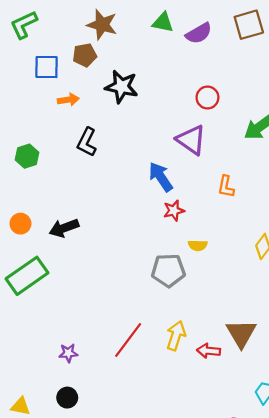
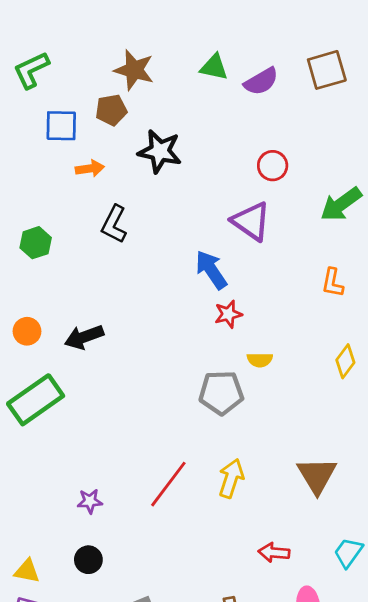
orange L-shape: (226, 187) -> (333, 283), moved
red arrow: (209, 351) -> (274, 553), moved

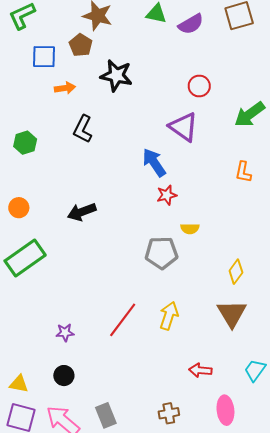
brown pentagon: (111, 110) -> (81, 45), turned -30
black arrow: (84, 337) -> (82, 212), moved
yellow diamond: (345, 361) -> (236, 272), moved

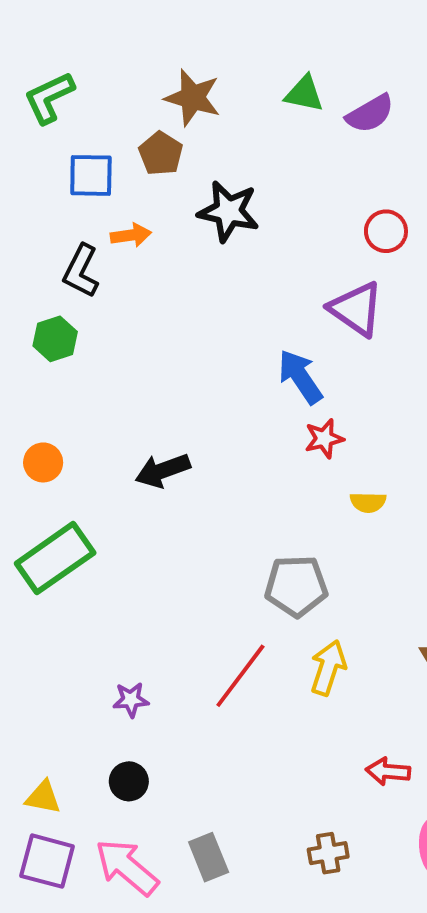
black L-shape: (83, 129) -> (81, 271), moved
gray pentagon: (161, 253) -> (296, 586), moved

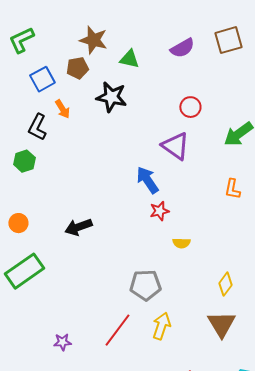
green triangle: (304, 94) -> (129, 59), moved
brown pentagon: (161, 153) -> (77, 68), turned 30
blue square: (91, 175) -> (42, 79), turned -30
orange arrow: (131, 235) -> (62, 109), turned 66

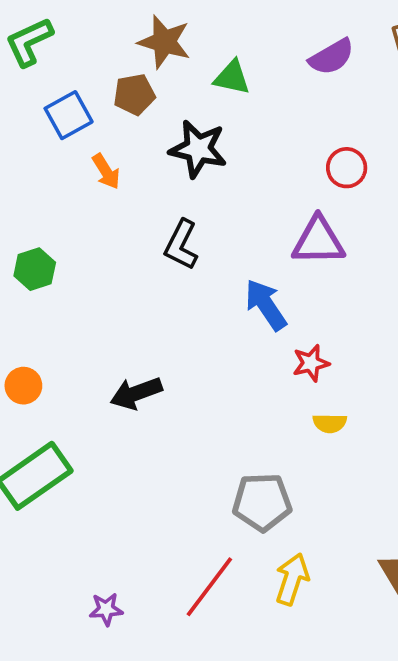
black L-shape: (37, 127) -> (181, 245), moved
purple triangle: (175, 146) -> (318, 241), turned -36
red star: (159, 211) -> (311, 363), moved

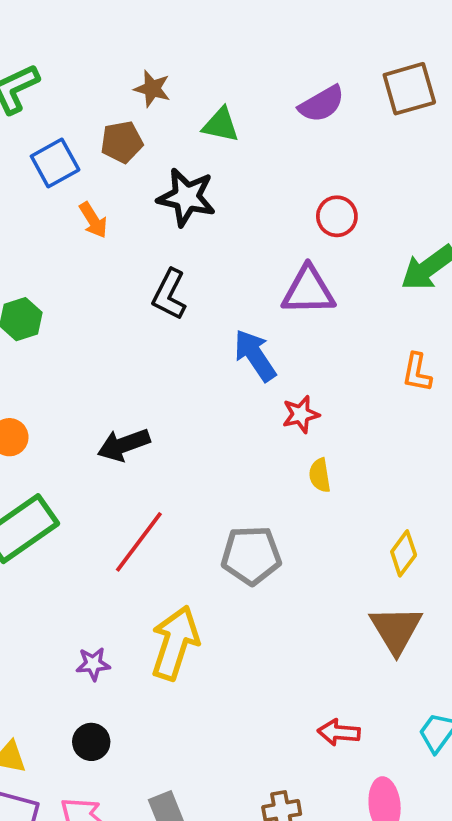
brown star: (164, 42) -> (152, 89), size x0.7
yellow semicircle: (330, 423) -> (320, 475), turned 80
yellow arrow: (292, 579) -> (175, 643), moved, size x1.4
red line: (209, 587) -> (139, 542), moved

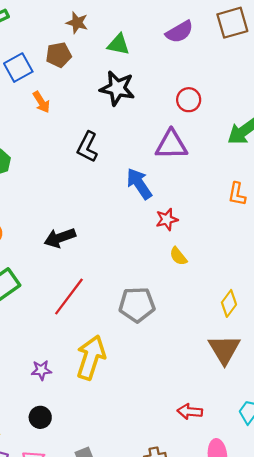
black star: (186, 197) -> (117, 88), moved
yellow semicircle: (320, 475) -> (178, 256), turned -30

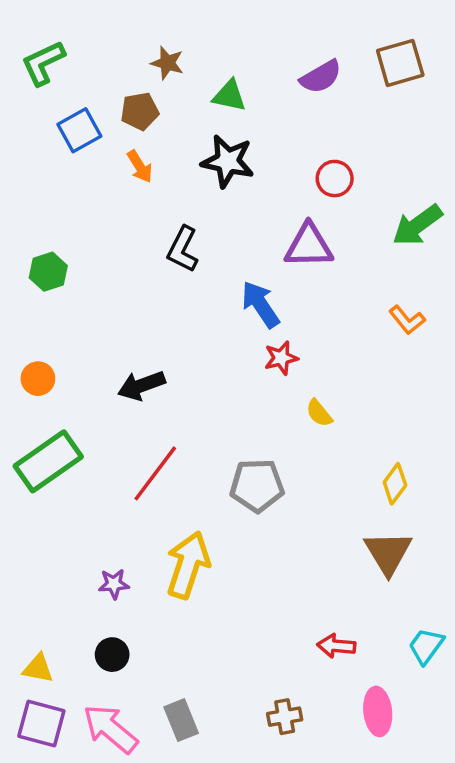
orange arrow: (41, 102) -> (140, 166), moved
orange L-shape: (237, 194) -> (407, 320), turned -50
red star: (167, 219) -> (281, 358), moved

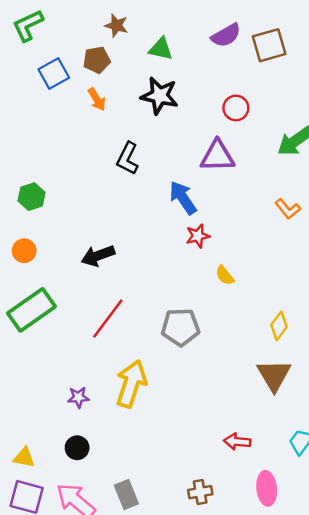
brown square: (400, 63) -> (269, 45), moved
green hexagon: (48, 272) -> (32, 197), moved

